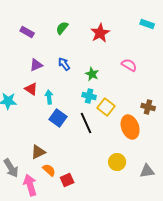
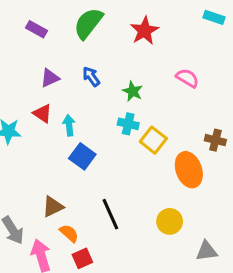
green semicircle: (62, 28) -> (88, 23), size x1.6
black line: (86, 123) -> (110, 214), moved
gray triangle: (147, 171) -> (207, 251), moved
red square: (67, 180) -> (82, 258), moved

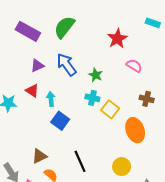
purple rectangle: (37, 29) -> (28, 31), size x1.6
red star: (144, 31) -> (117, 39), moved
blue arrow: (91, 77) -> (66, 65), size x1.6
brown cross: (215, 140) -> (147, 99), moved

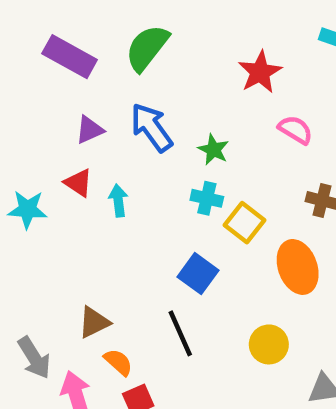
blue square: (60, 121) -> (198, 274), moved

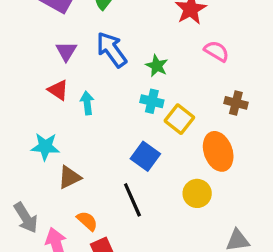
purple triangle: (89, 130) -> (66, 51), turned -35
cyan star: (27, 209) -> (45, 147), moved
brown triangle: (94, 322) -> (69, 177), moved
yellow circle: (269, 344) -> (197, 193), moved

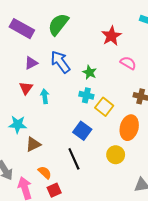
purple triangle: (66, 51) -> (31, 63), turned 32
red triangle: (58, 90) -> (26, 88), turned 32
orange ellipse: (218, 151) -> (129, 128), turned 35

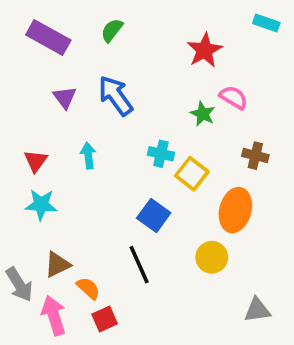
green semicircle: (58, 24) -> (112, 30), size x0.6
purple triangle: (31, 63) -> (65, 97), turned -40
green star: (90, 72) -> (203, 114), moved
red triangle: (26, 88) -> (36, 161), moved
brown triangle: (33, 144) -> (57, 265), moved

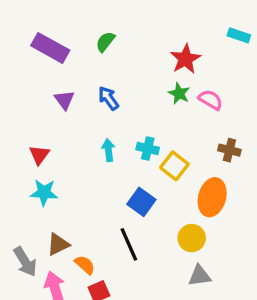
blue arrow: (116, 96) -> (108, 98), size x0.7
green star: (203, 114) -> (179, 94), moved
cyan arrow: (88, 156) -> (108, 150), moved
gray triangle: (257, 310) -> (200, 276), moved

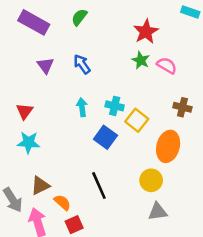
blue square: (141, 202) -> (105, 137), moved

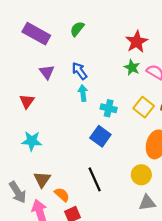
cyan arrow: (82, 107) -> (83, 93), moved
red triangle: (25, 111) -> (27, 101), moved
yellow square: (137, 120) -> (144, 107), moved
brown triangle: (40, 186) -> (42, 179), turned -30

